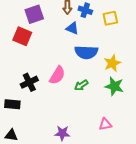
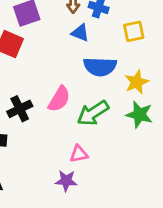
yellow square: (110, 18) -> (134, 31), moved
green arrow: (81, 85) -> (93, 113), size x1.6
pink triangle: (105, 124) -> (79, 154), moved

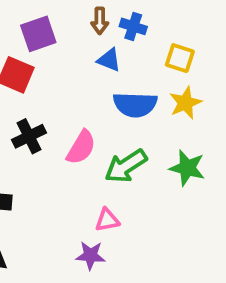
yellow square: (134, 31) -> (180, 58), turned 30
yellow star: (137, 82) -> (185, 103), moved
black cross: (20, 109) -> (29, 136), moved

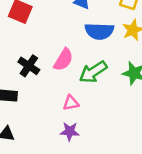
black cross: (29, 136) -> (29, 66), moved, turned -30
pink triangle: (107, 220) -> (71, 103), moved

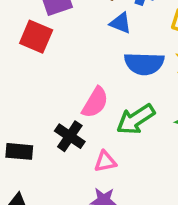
black cross: (29, 66) -> (70, 136), moved

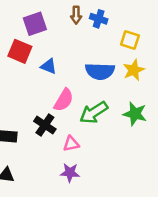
blue triangle: (120, 23) -> (49, 66), moved

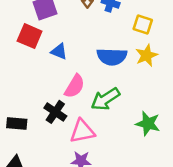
green star: (135, 114) -> (148, 124), moved
pink triangle: (71, 144) -> (82, 131), size x1.5

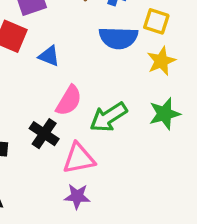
blue semicircle: (112, 57) -> (118, 38), moved
green star: (148, 124) -> (165, 114), moved, turned -30

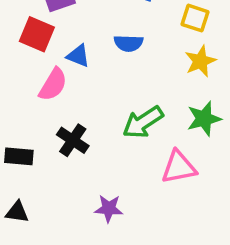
blue semicircle: (118, 38) -> (128, 43), moved, size x0.7
pink semicircle: (69, 101) -> (53, 85), moved
pink triangle: (79, 158) -> (179, 167), moved

